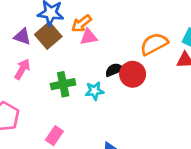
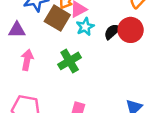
brown square: (48, 36) -> (57, 18), moved
cyan star: (94, 91) -> (85, 27), moved

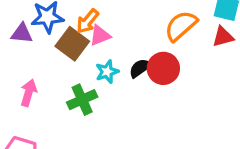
cyan star: (85, 27) -> (107, 72), moved
purple triangle: (17, 30) -> (22, 33), moved

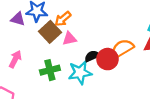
orange semicircle: (181, 26) -> (122, 48), moved
pink triangle: (100, 35) -> (69, 39), moved
cyan star: (107, 72) -> (80, 73), moved, size x1.5

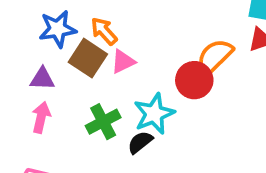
purple triangle: (18, 19) -> (42, 79), moved
orange arrow: (63, 19) -> (104, 31), turned 102
black semicircle: (92, 56) -> (140, 142), moved

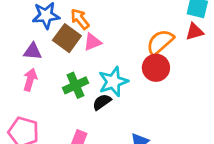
red circle: (194, 80) -> (156, 68), moved

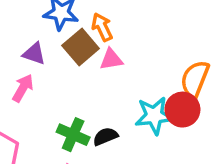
orange semicircle: (160, 42) -> (195, 79), turned -40
cyan star: (113, 82) -> (154, 116), moved
green cross: (75, 85) -> (73, 135), moved, turned 35

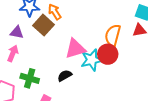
pink triangle: (111, 59) -> (75, 49), moved, size x1.5
green cross: (73, 135) -> (30, 78), moved

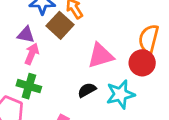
pink arrow: (13, 53) -> (32, 54), moved
cyan star: (92, 60) -> (120, 94), moved
green cross: (30, 78) -> (29, 86), moved

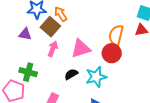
pink arrow: (32, 54) -> (53, 49), moved

